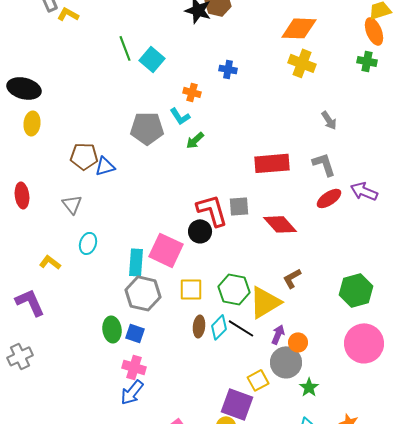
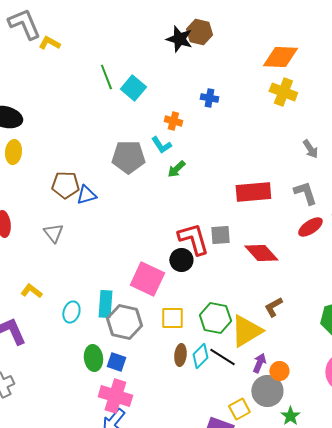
cyan ellipse: (88, 243) -> (71, 312), moved
cyan rectangle: (136, 262) -> (105, 304), moved
pink cross: (134, 367) -> (115, 396), size x1.4

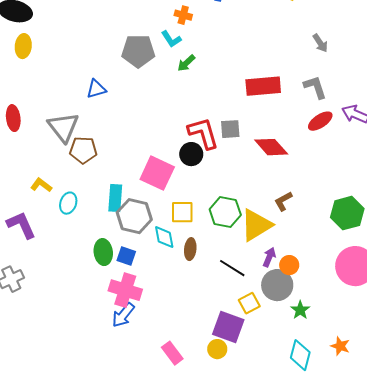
brown pentagon: (65, 185) -> (83, 150), moved
gray triangle: (53, 233) -> (63, 127), size x1.6
cyan ellipse: (71, 312) -> (68, 203), moved
cyan diamond: (200, 356) -> (164, 237), moved, turned -55
black line: (222, 357) -> (232, 268), moved

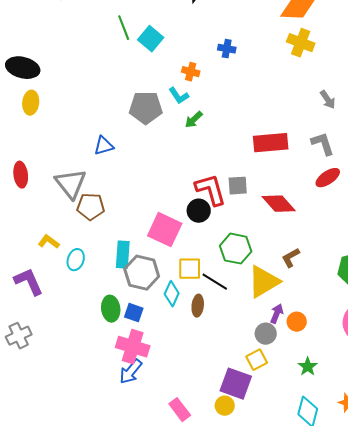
green hexagon: (225, 212) -> (236, 249), moved
cyan diamond: (164, 237) -> (172, 294), turned 35
black line: (232, 268) -> (215, 282), moved
gray circle: (277, 285) -> (266, 334), moved, size x0.7

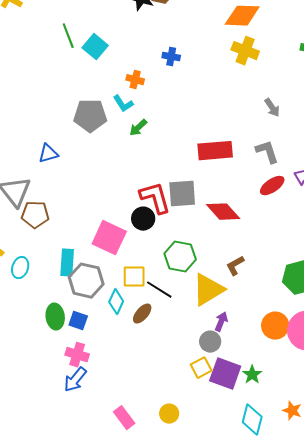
gray square: (238, 186) -> (182, 194), size x1.4
brown ellipse: (198, 306) -> (142, 314), turned 35
orange circle: (297, 322) -> (275, 326), moved, size x1.4
pink cross: (133, 347) -> (77, 355), size x0.7
purple square: (236, 384) -> (225, 374), moved

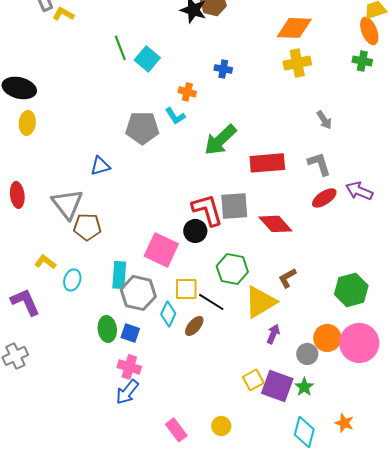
yellow cross: (245, 51) -> (297, 63), turned -32
green arrow: (138, 128) -> (220, 140), moved, size x1.8
gray circle: (210, 342) -> (307, 354), moved

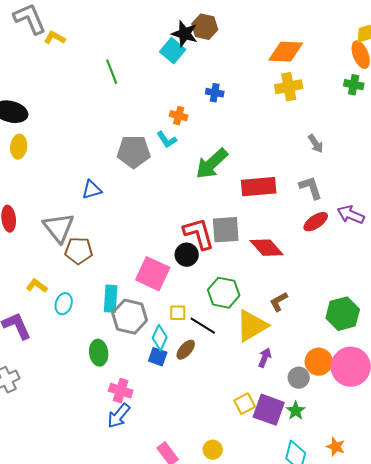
cyan square: (147, 59) -> (173, 51), moved
yellow square: (186, 289) -> (178, 313), size x0.7
blue square: (130, 333) -> (158, 357), moved

